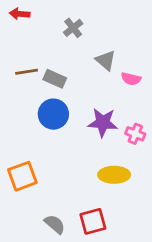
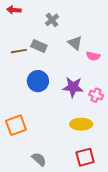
gray rectangle: (55, 79) -> (39, 46), moved
red square: (93, 221) -> (85, 157), moved

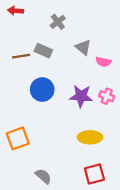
pink cross: (96, 95) -> (107, 96), moved

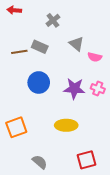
yellow ellipse: (90, 137) -> (66, 125), moved

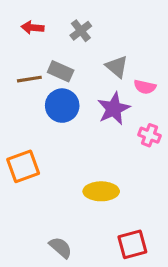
red arrow: (14, 10) -> (33, 28), moved
blue circle: (39, 82) -> (62, 106), moved
purple star: (74, 89) -> (114, 109), moved, turned -30
orange square: (16, 127) -> (23, 166), moved

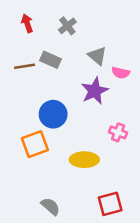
red arrow: (33, 28) -> (27, 23), turned 66
blue circle: (62, 106) -> (53, 114), moved
pink cross: (149, 135) -> (118, 132), moved
orange square: (23, 166) -> (35, 144), moved

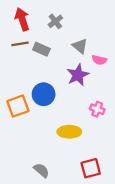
red arrow: (27, 23) -> (22, 19), size x1.5
brown line: (25, 66) -> (20, 44), moved
orange square: (35, 144) -> (18, 106), moved

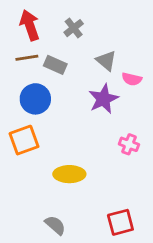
blue circle: (44, 94) -> (35, 99), moved
yellow ellipse: (69, 132) -> (69, 174), moved

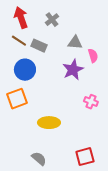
brown line: (27, 58) -> (19, 41), turned 42
gray triangle: (106, 61) -> (75, 43), turned -35
pink semicircle: (132, 79) -> (93, 56), turned -120

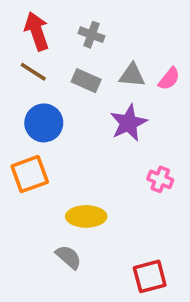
gray cross: (52, 20) -> (91, 35), turned -32
gray rectangle: (39, 46) -> (86, 81), moved
pink semicircle: (93, 56) -> (169, 79), moved, turned 56
gray semicircle: (39, 159) -> (69, 257), moved

